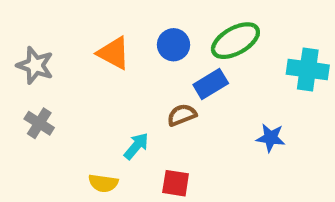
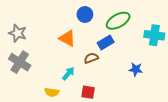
blue circle: (174, 45) -> (85, 15), moved
orange triangle: (114, 53) -> (67, 38), moved
gray cross: (39, 123) -> (20, 62), size x1.5

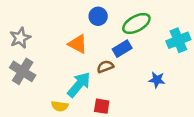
gray star: (18, 33) -> (20, 38), turned 30
cyan cross: (154, 35) -> (178, 40), turned -30
cyan arrow: (68, 74) -> (79, 85), size x1.6

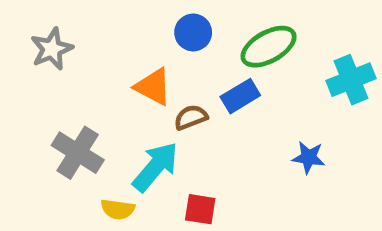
gray star: (20, 38) -> (52, 49), moved
brown semicircle: (105, 67) -> (191, 117), moved
gray cross: (23, 71) -> (78, 153), moved

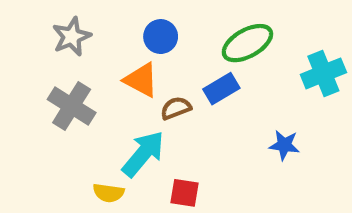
blue circle: (193, 32) -> (161, 37), moved
gray star: (52, 49) -> (72, 37), moved
gray cross: (78, 153) -> (72, 106), moved

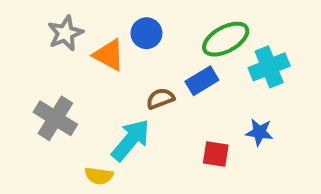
cyan cross: (323, 73) -> (269, 67), moved
orange triangle: (141, 80) -> (109, 55), moved
gray cross: (72, 106) -> (55, 118), moved
red square: (184, 193) -> (216, 154), moved

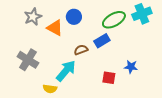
cyan cross: (269, 67) -> (142, 14), moved

